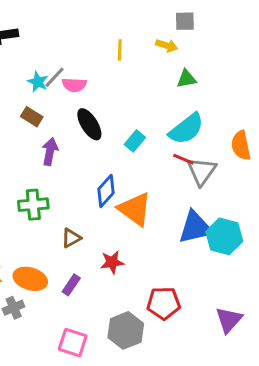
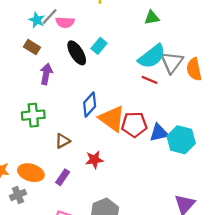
cyan rectangle: (135, 141) -> (99, 46), moved
gray triangle: (202, 171) -> (172, 62), moved
blue triangle: (195, 227) -> (159, 133), size x0.7
red pentagon: (164, 303) -> (134, 124), moved

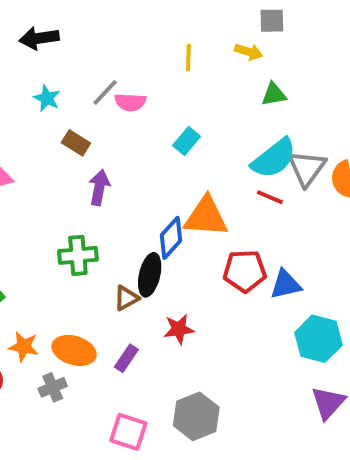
cyan star: (37, 20) -> (47, 98), moved
black ellipse: (77, 53) -> (150, 275), moved, turned 45
orange triangle: (112, 119) -> (206, 217), moved, turned -32
cyan hexagon: (181, 140) -> (318, 339), moved

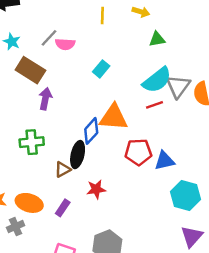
brown rectangle: (76, 143) -> (30, 70), size x1.6
red line: (270, 197) -> (154, 105), turned -42

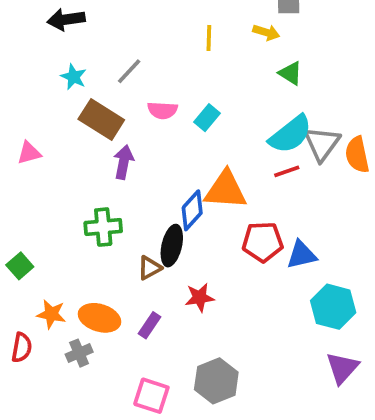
green triangle: (157, 39) -> (290, 73), turned 42
pink semicircle: (65, 44) -> (163, 110), moved

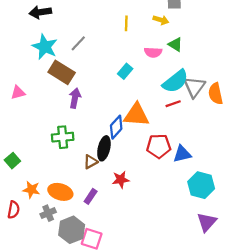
cyan star: (74, 77) -> (45, 47), size x1.6
pink semicircle: (163, 110) -> (153, 52), moved
gray hexagon: (216, 381) -> (72, 230), moved

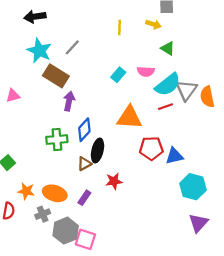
pink semicircle: (153, 52) -> (146, 71), moved
blue diamond: (116, 127) -> (84, 130), moved

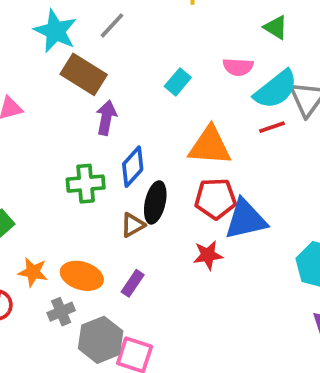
cyan rectangle: (118, 75) -> (178, 82), moved
red pentagon: (151, 148) -> (215, 199), moved
blue triangle: (174, 156) -> (246, 219), moved, size x1.4
red star: (114, 181) -> (208, 255), moved

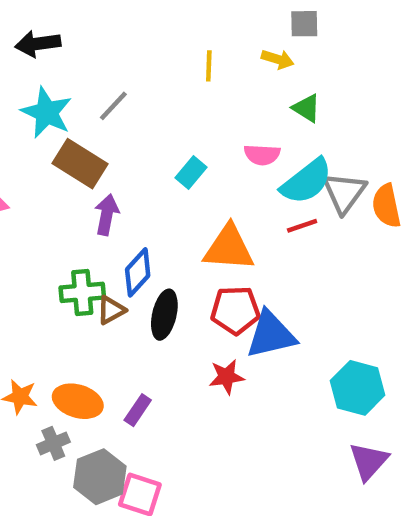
brown triangle: (133, 225) -> (111, 310), moved

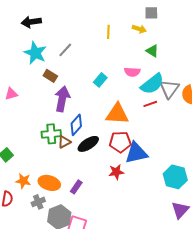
brown rectangle: (80, 164) -> (50, 76), size x0.6
purple arrow: (107, 215) -> (62, 99), size x1.4
black ellipse: (164, 315) -> (88, 144), turned 45

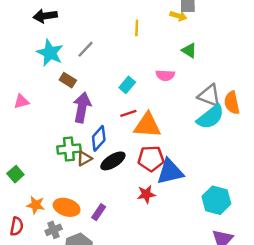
yellow arrow: (139, 29) -> (178, 16), moved
cyan semicircle: (152, 84) -> (210, 117), moved
gray triangle: (169, 89) -> (209, 96), turned -45
red line: (150, 104) -> (128, 113), moved

